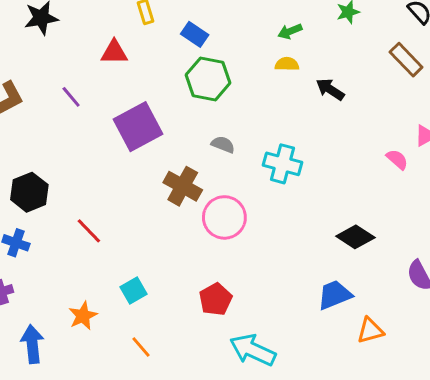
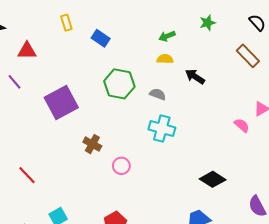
red triangle: (114, 52) -> (27, 51), moved
green hexagon: (208, 79) -> (119, 84), moved
gray semicircle: (223, 144) -> (158, 94), moved
brown cross: (183, 186) -> (92, 144), size x0.7
pink circle: (224, 217) -> (121, 166), size x0.6

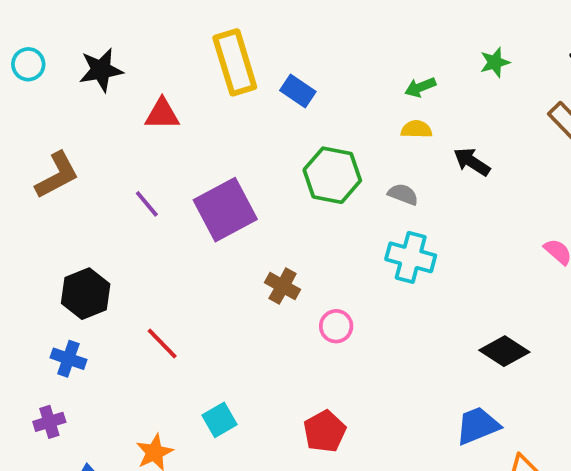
yellow rectangle: (66, 23) -> (235, 62), size x2.0
purple line: (15, 82) -> (147, 204), moved

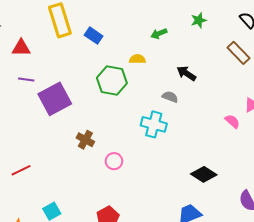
yellow semicircle: (416, 129) -> (137, 59), moved
gray semicircle: (403, 194) -> (170, 97), moved
purple line: (147, 204) -> (26, 79), moved, turned -42
red line: (162, 343) -> (21, 170), turned -72

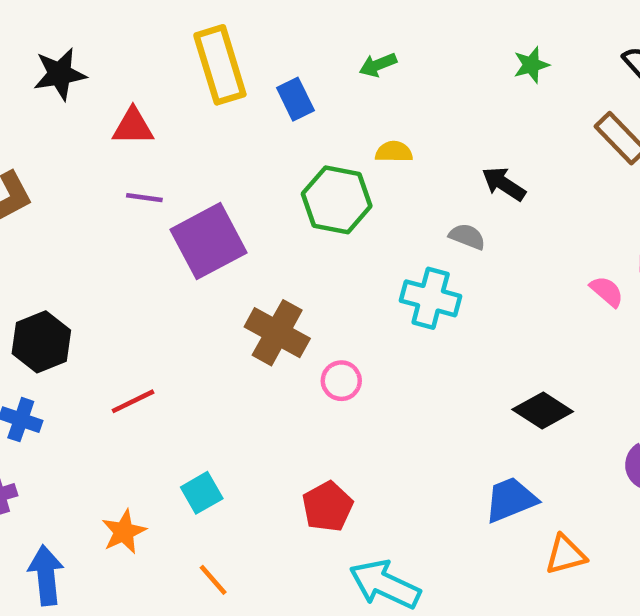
green arrow: (159, 34) -> (378, 65), moved
blue rectangle: (94, 36) -> (295, 99), turned 30
brown cross: (85, 140) -> (277, 333), size x1.5

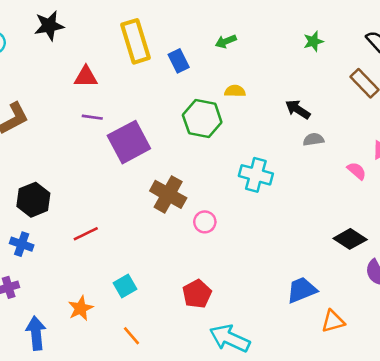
black star: (60, 74) -> (49, 26), moved
gray semicircle: (467, 236) -> (313, 139), moved, turned -30
black diamond: (543, 410) -> (350, 239), moved

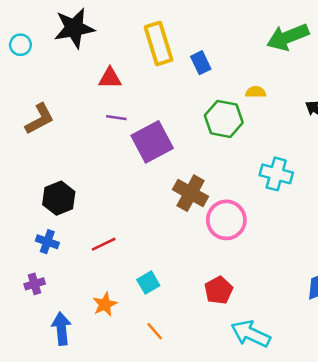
black star: (49, 26) -> (74, 28), size x1.4
green arrow: (226, 41) -> (288, 37), moved, size x2.0
pink circle: (205, 222) -> (226, 220), size x1.8
red line: (86, 234) -> (104, 244), moved

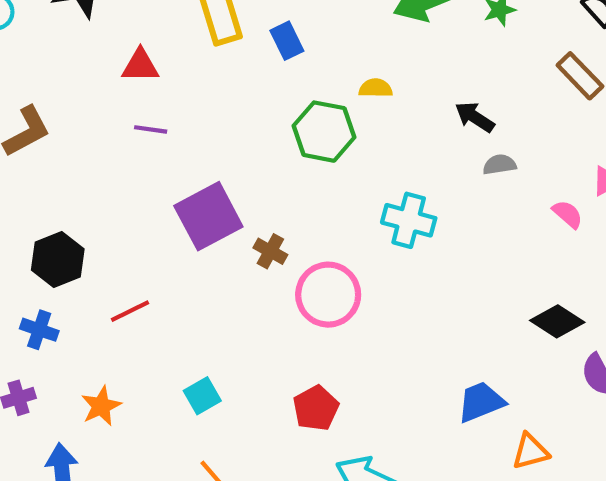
purple square: (152, 142) -> (208, 216), moved
brown cross: (191, 193) -> (270, 251), size x0.6
red line: (104, 244) -> (130, 311), moved
orange star: (105, 304) -> (101, 406), moved

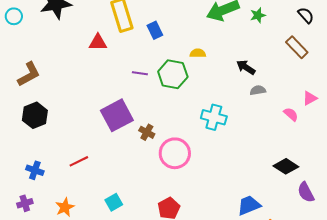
red triangle: (140, 65) -> (98, 42), moved
purple line: (151, 129) -> (140, 73), moved
black hexagon: (58, 260) -> (35, 115), moved

